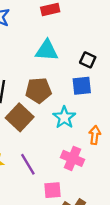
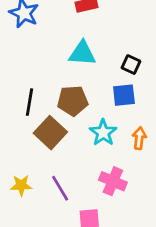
orange arrow: (95, 135) -> (139, 138), moved

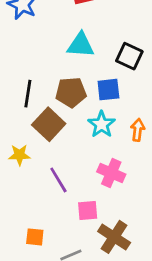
black square: (131, 65) -> (129, 56), size x1.4
blue square: (124, 95) -> (108, 90), moved
yellow star: (21, 185) -> (19, 155), moved

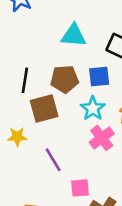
brown square: (49, 124) -> (44, 109), turned 32
pink cross: (111, 173) -> (102, 138), moved, turned 30

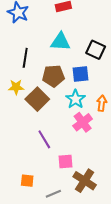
black line: (25, 80) -> (25, 58), moved
brown square: (44, 109) -> (37, 99), turned -30
yellow star: (17, 137) -> (16, 87), moved

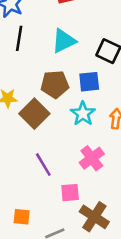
cyan triangle: (60, 42) -> (64, 41), turned -30
black line: (25, 58) -> (19, 38), moved
pink cross: (83, 122) -> (92, 158), moved

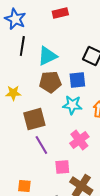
cyan triangle: (64, 41) -> (47, 56), moved
brown square: (34, 114) -> (34, 119), moved, turned 30
cyan star: (83, 114) -> (72, 105), turned -30

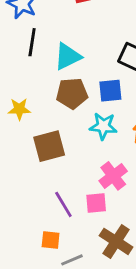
purple line: (41, 145) -> (63, 204), moved
pink square: (62, 167) -> (96, 203), moved
orange square: (24, 186) -> (51, 240), moved

